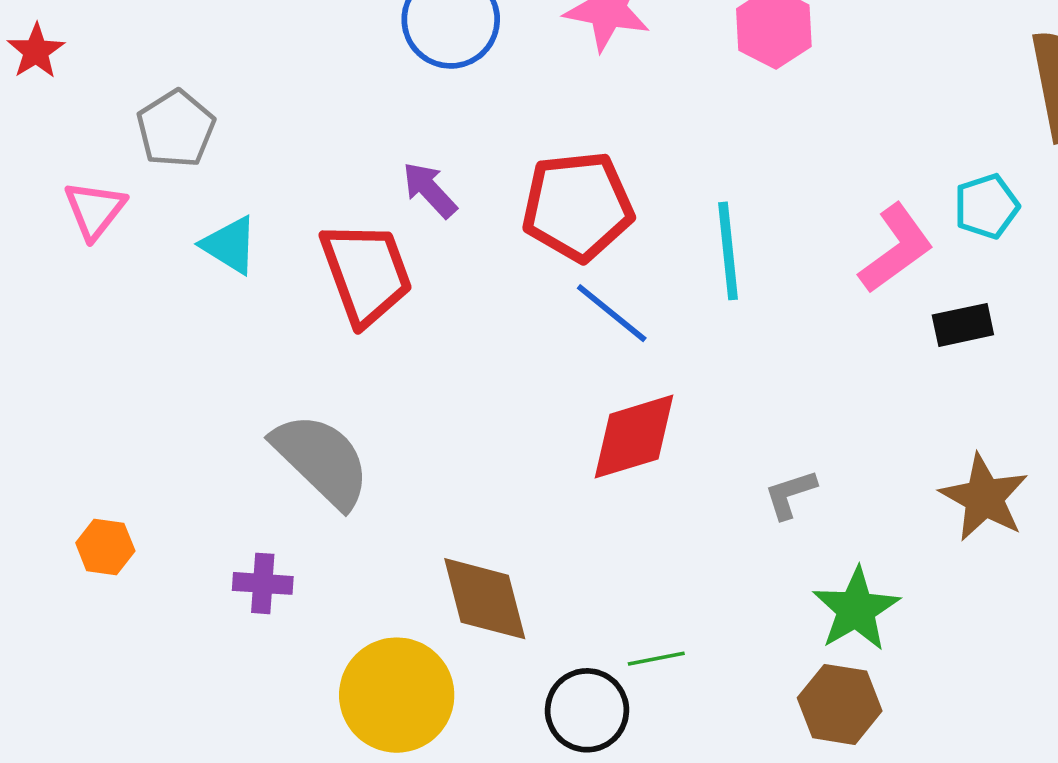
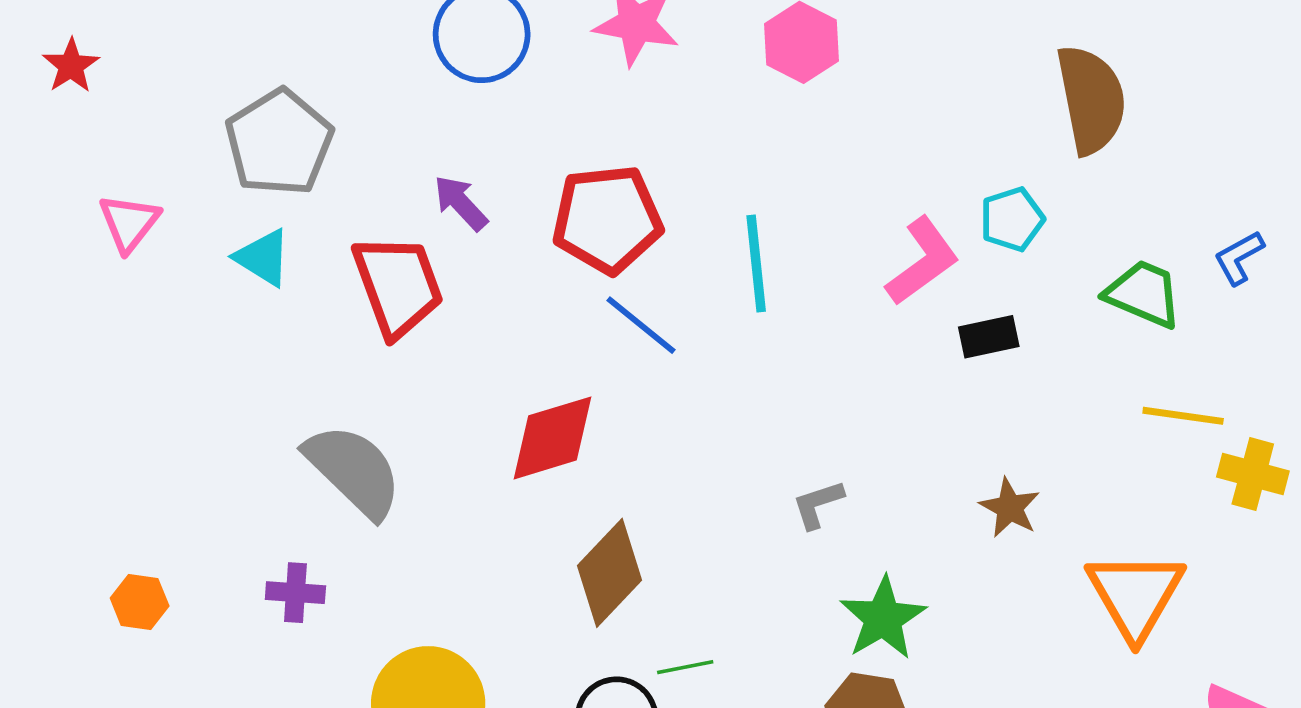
gray pentagon: (176, 129) -> (279, 142), moved, size x1.4
red diamond: (634, 437) -> (553, 438), moved
brown star: (984, 498) -> (1010, 508), size x0.7
orange hexagon: (105, 547) -> (140, 602), moved
brown diamond: (485, 599) -> (610, 573), moved, turned 58

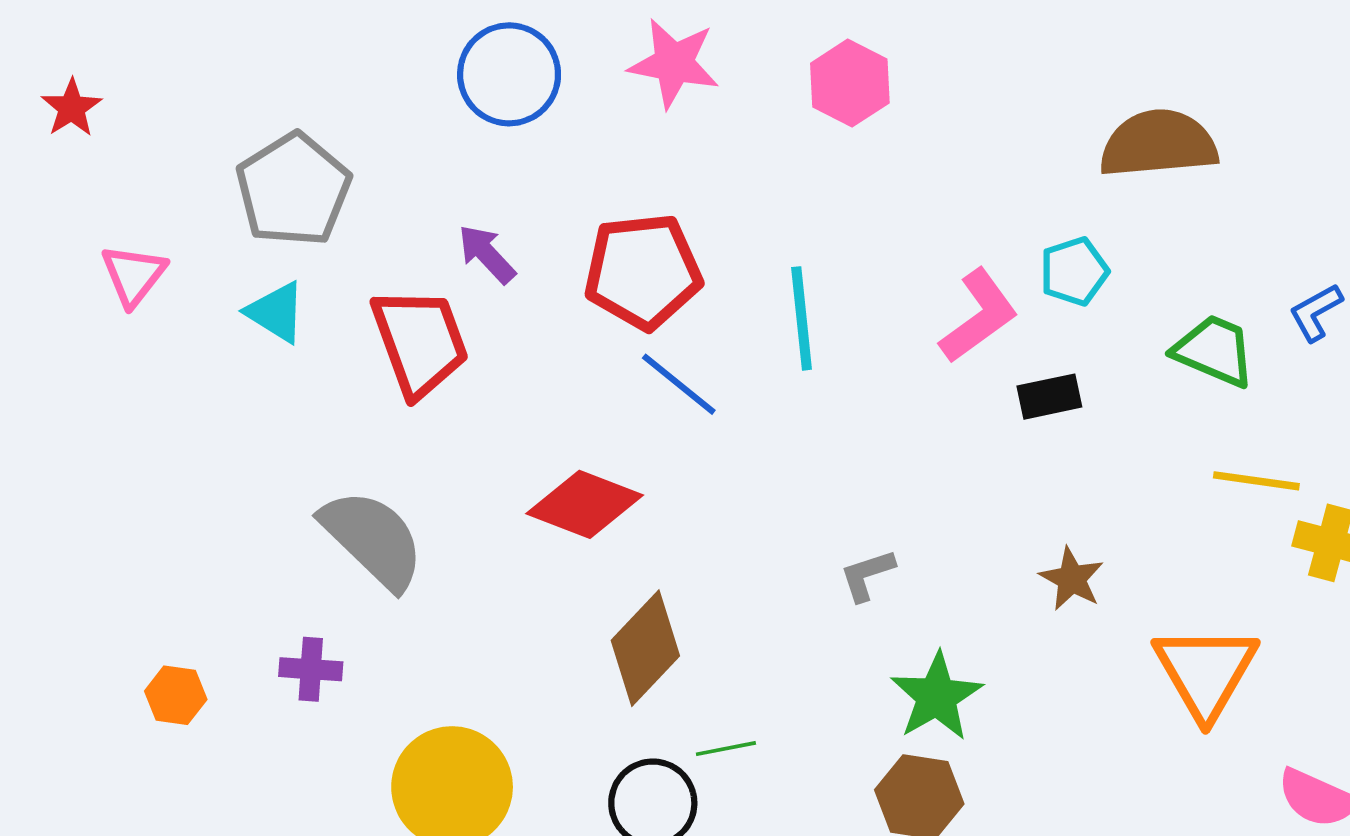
brown semicircle: (1091, 99) -> (1158, 144), turned -84
red diamond: (553, 438) -> (585, 504), turned 38
orange hexagon: (140, 602) -> (176, 695), moved

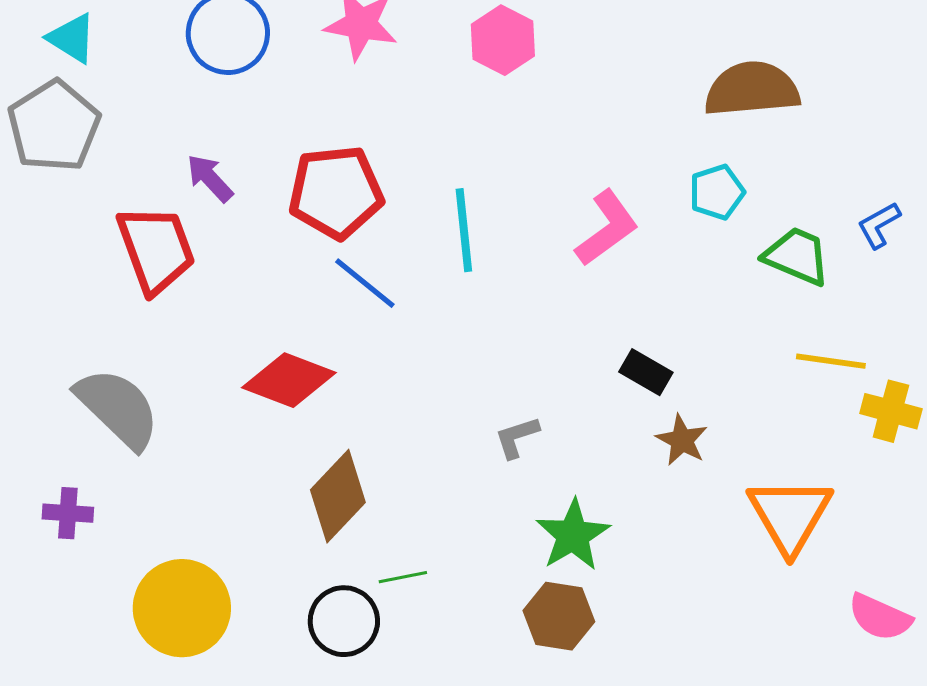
cyan pentagon: (1074, 271) -> (717, 192), moved
cyan triangle: (276, 312) -> (72, 38), moved
black rectangle: (1049, 397) -> (646, 372), moved, turned 42

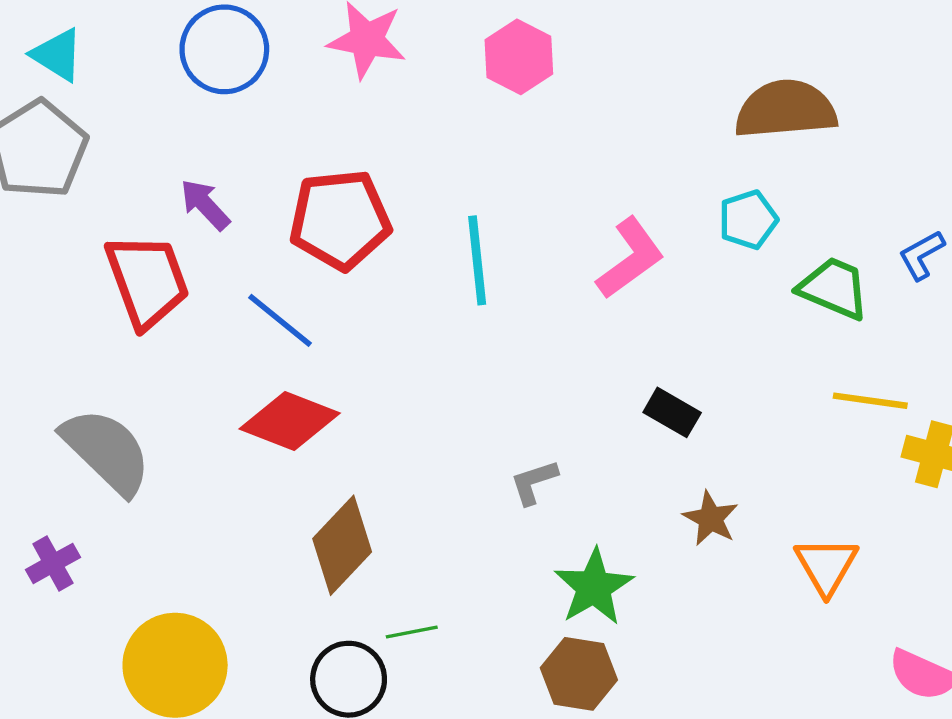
blue line: (365, 283) -> (280, 320), moved
brown star: (682, 440) -> (711, 519), moved
purple cross: (68, 513) -> (53, 563), turned -33
orange triangle: (790, 515) -> (826, 566), size x0.7

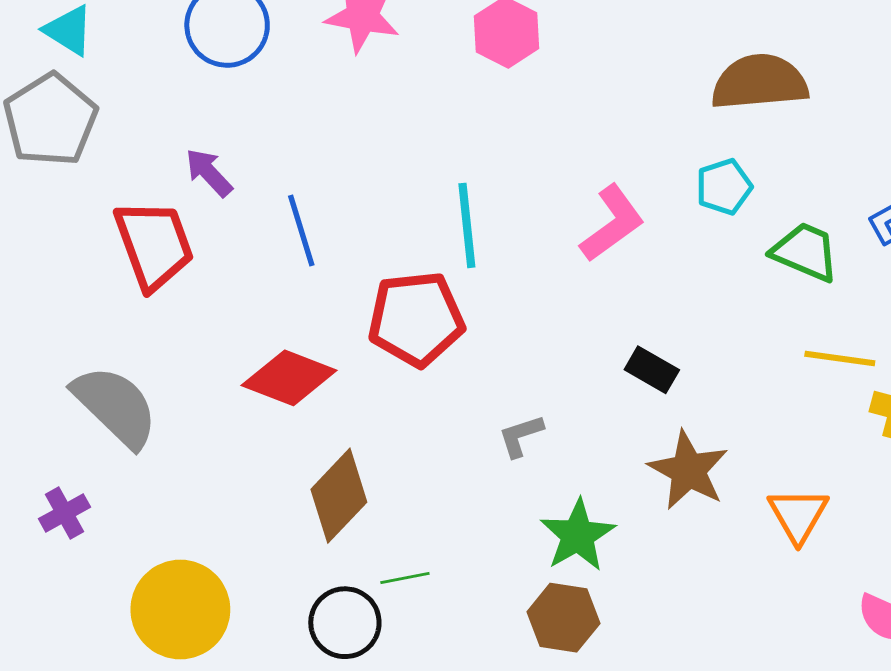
red pentagon: (340, 220) -> (416, 319), moved
blue line: (280, 320) -> (301, 230), moved, turned 34
brown star: (711, 519) -> (688, 470), size x1.5

